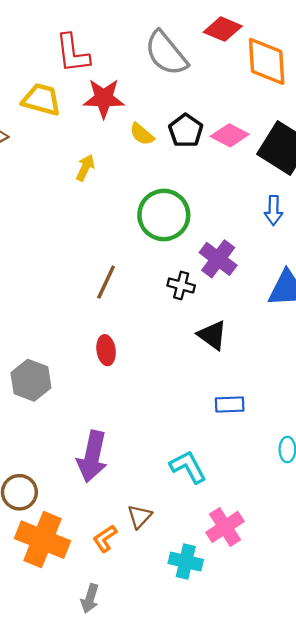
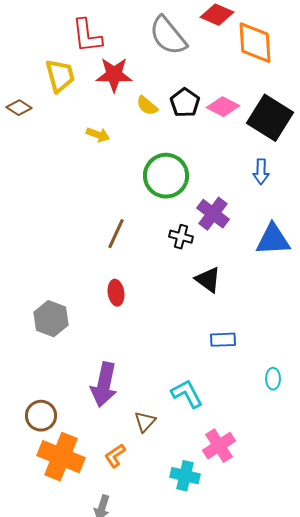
yellow trapezoid: (41, 99) -> (60, 76), turned 60
yellow arrow: (85, 168) -> (98, 135), turned 85
brown triangle: (140, 517) -> (145, 422), moved

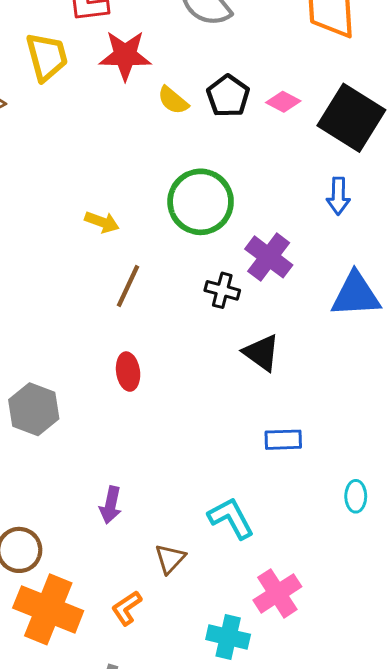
pink diamond: (223, 107) -> (283, 102), size x0.7
yellow arrow: (98, 135) -> (102, 222), moved
purple arrow: (104, 385) -> (111, 505), size x0.6

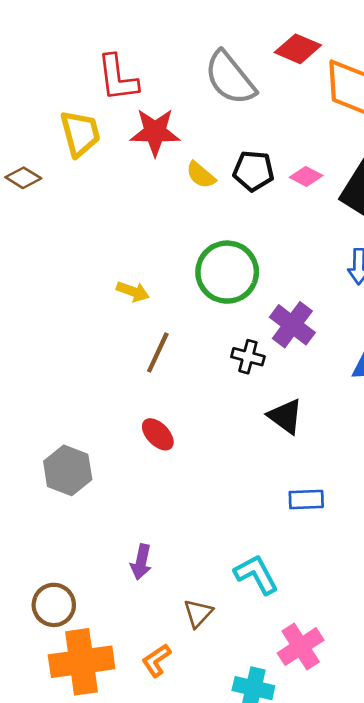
black pentagon: (228, 96) -> (253, 171), turned -30
red ellipse: (128, 372) -> (158, 434), turned -36
orange cross: (48, 609) -> (82, 662), turned -30

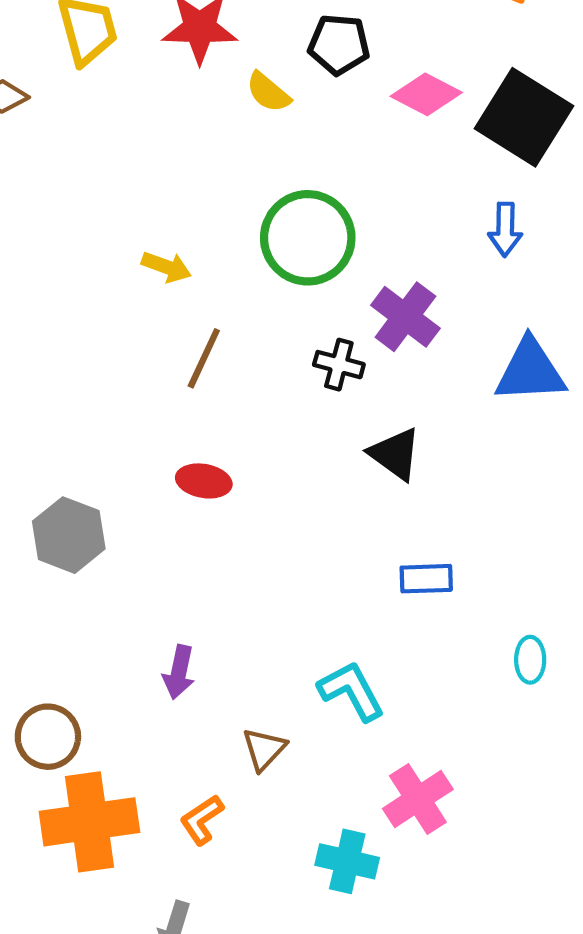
black pentagon: (253, 171) -> (339, 44), moved
pink diamond: (306, 176) -> (426, 94), size x1.4
red ellipse: (158, 434) -> (204, 481), turned -36

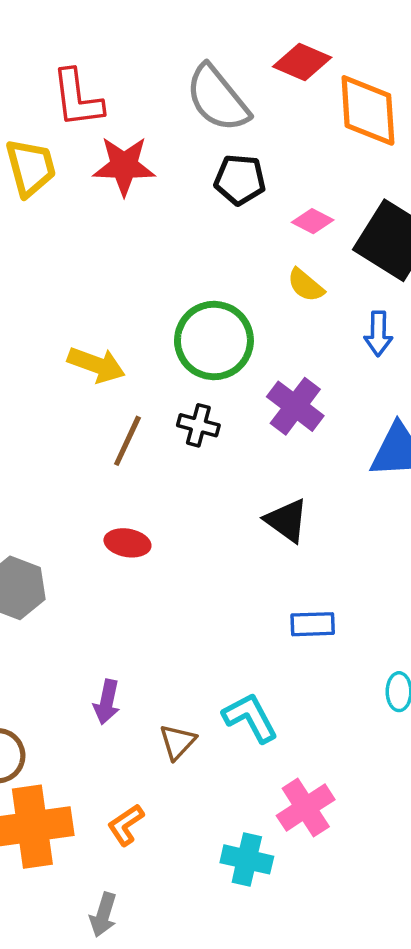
yellow semicircle: (268, 92) -> (306, 285), moved
pink diamond: (426, 94) -> (313, 221), size x0.7
yellow arrow: (166, 267) -> (96, 365), size x1.4
black cross: (339, 365) -> (198, 425), moved
brown triangle: (264, 749) -> (178, 742), moved

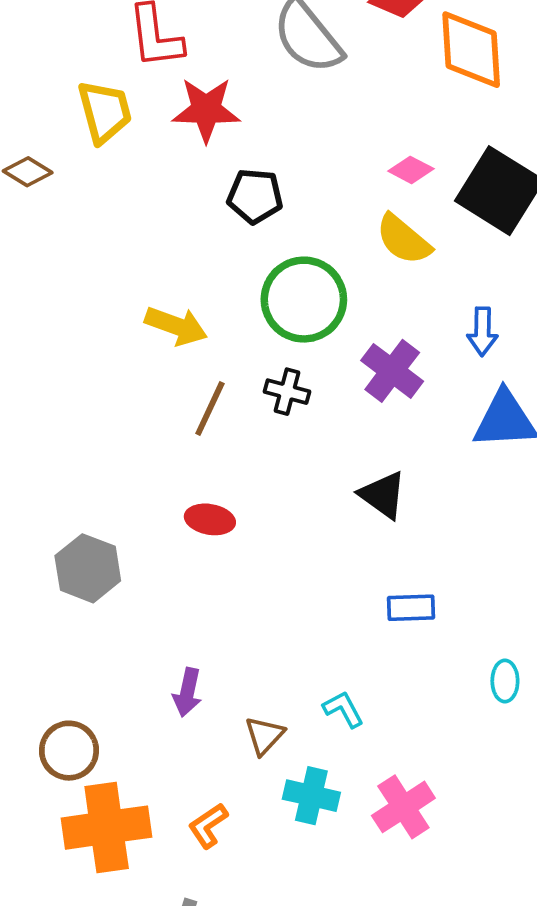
black pentagon: (240, 180) -> (255, 196), moved
yellow semicircle: (306, 285) -> (403, 239), size x1.4
blue arrow: (378, 334) -> (482, 331), moved
cyan L-shape: (250, 718) -> (343, 709), size x0.7
cyan cross: (247, 859) -> (311, 796), moved

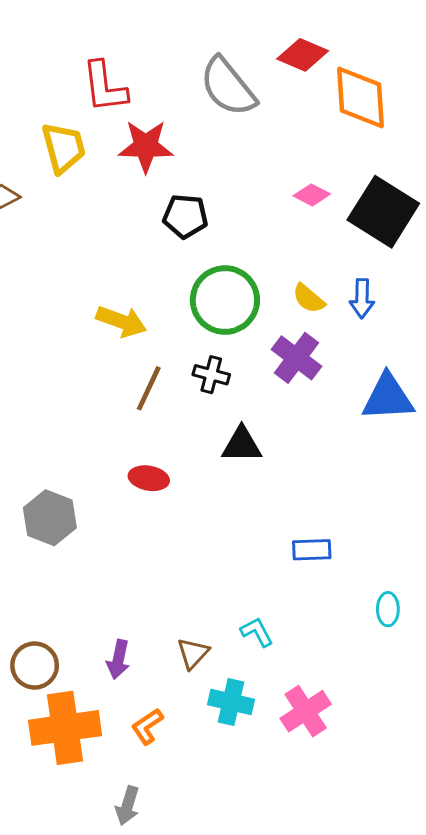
yellow semicircle: (403, 239) -> (309, 298), moved, size x0.7
blue arrow: (482, 331) -> (362, 298), moved
black triangle: (383, 495) -> (242, 445), moved, turned -36
purple arrow: (187, 692) -> (118, 659), moved

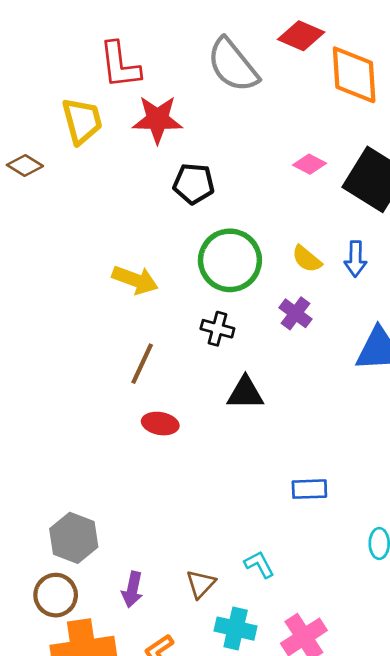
purple cross: (297, 358) -> (296, 313), size x0.7
brown line: (149, 388) -> (142, 364), moved
gray hexagon: (50, 518) -> (74, 538), moved

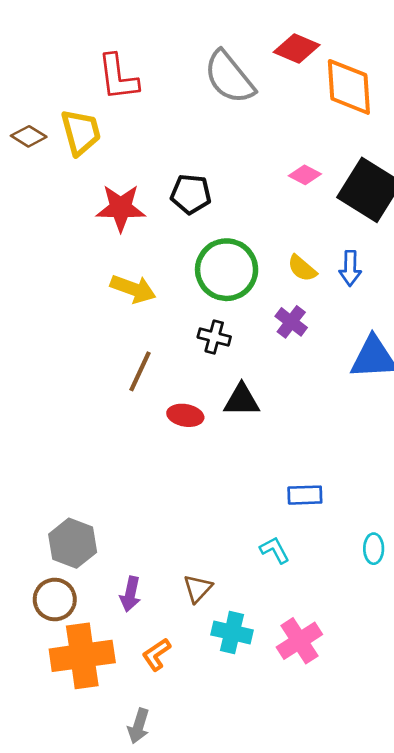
red star: (157, 119) -> (121, 208), moved
brown diamond: (25, 165) -> (29, 136), moved
red ellipse: (160, 424) -> (185, 415), moved
cyan L-shape: (259, 564) -> (275, 550), moved

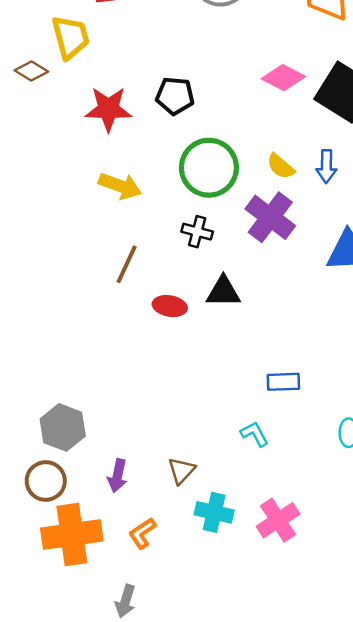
brown diamond: (29, 136) -> (31, 71), moved
pink diamond: (305, 175) -> (283, 78), size x1.4
purple cross: (291, 322) -> (270, 217), size x1.6

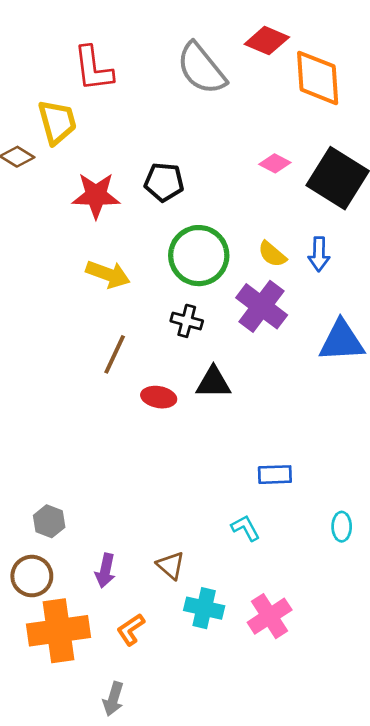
pink diamond: (283, 78) -> (275, 163), size x0.7
gray hexagon: (63, 427) -> (49, 521), size x0.7
brown triangle: (181, 471) -> (171, 565), turned -32

